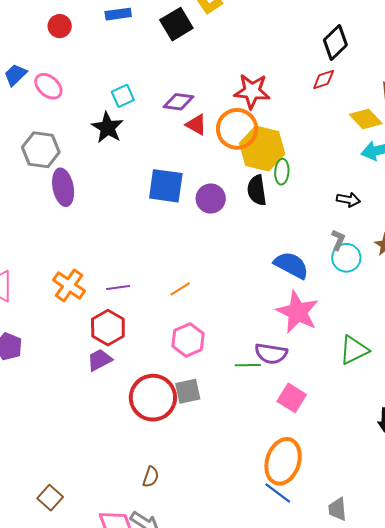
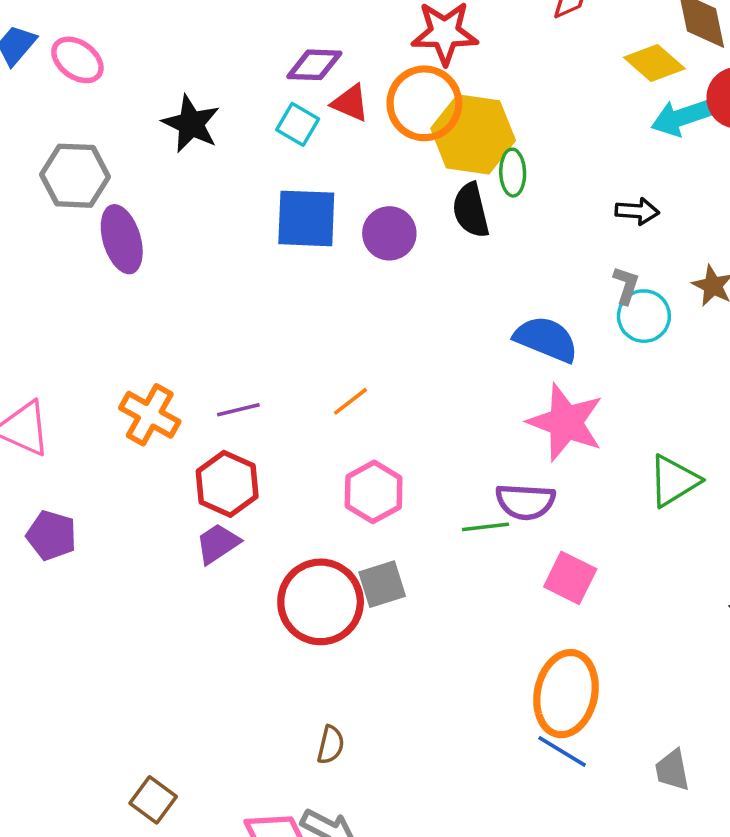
cyan square: (123, 96) -> (298, 124), moved, turned -30

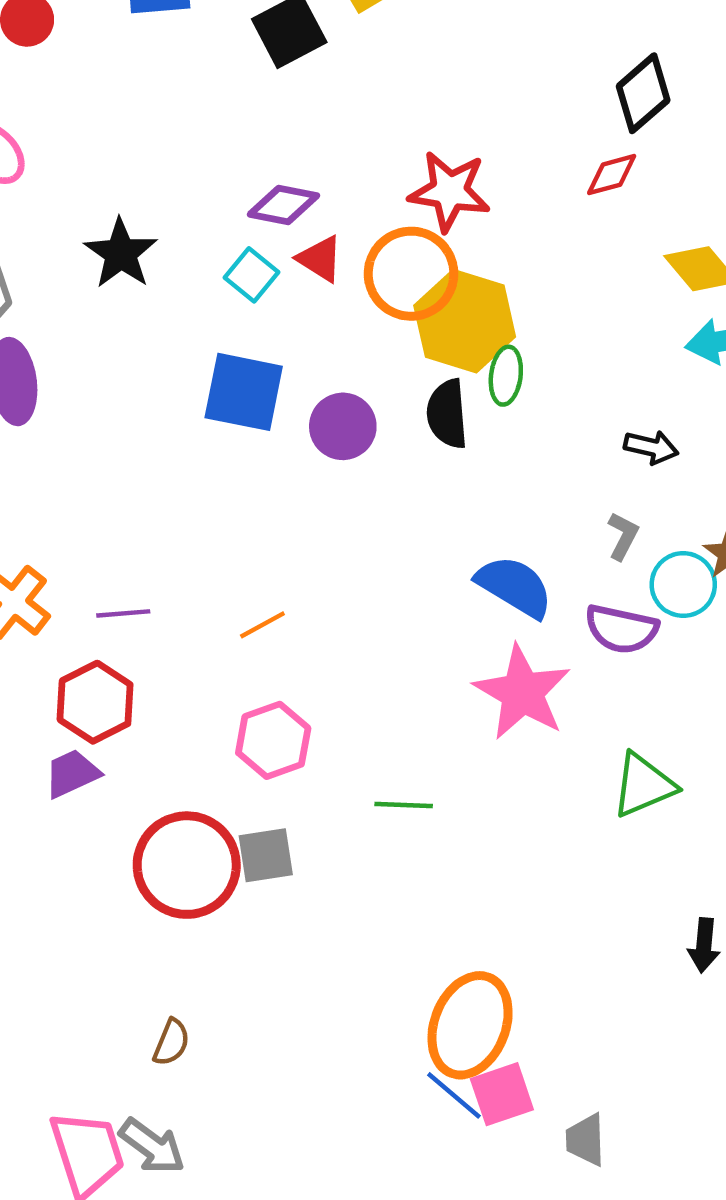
cyan circle: (644, 316) -> (683, 585), moved
purple semicircle: (525, 502) -> (621, 629), moved
pink square: (570, 578) -> (502, 1094), moved, turned 36

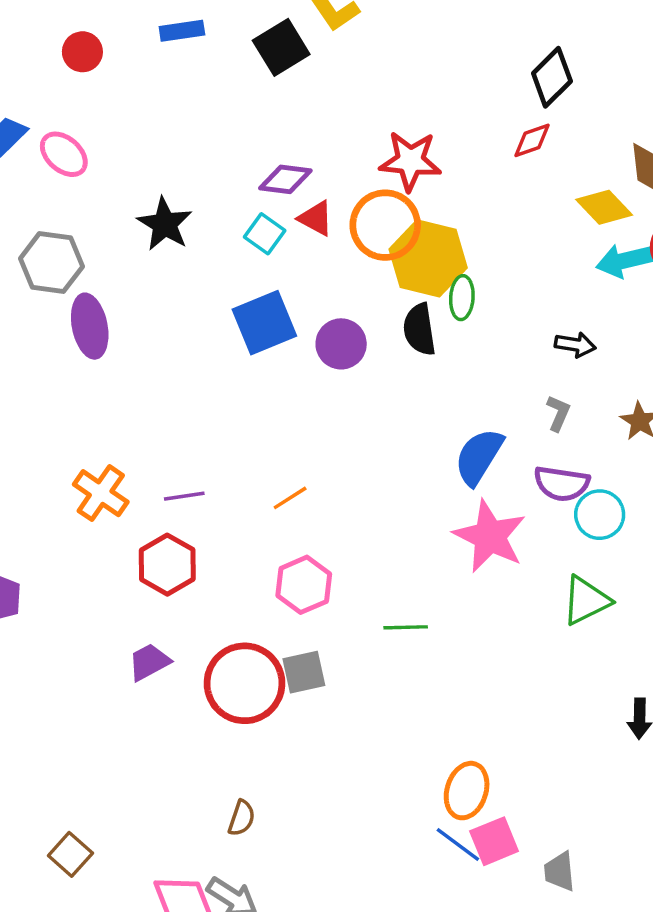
blue square: (244, 392) -> (264, 323), turned -30
cyan circle: (683, 585) -> (600, 515), moved
blue semicircle: (515, 586) -> (479, 457), turned -86
purple trapezoid: (72, 773) -> (149, 662), moved
orange ellipse: (470, 1025) -> (467, 791), size x0.7

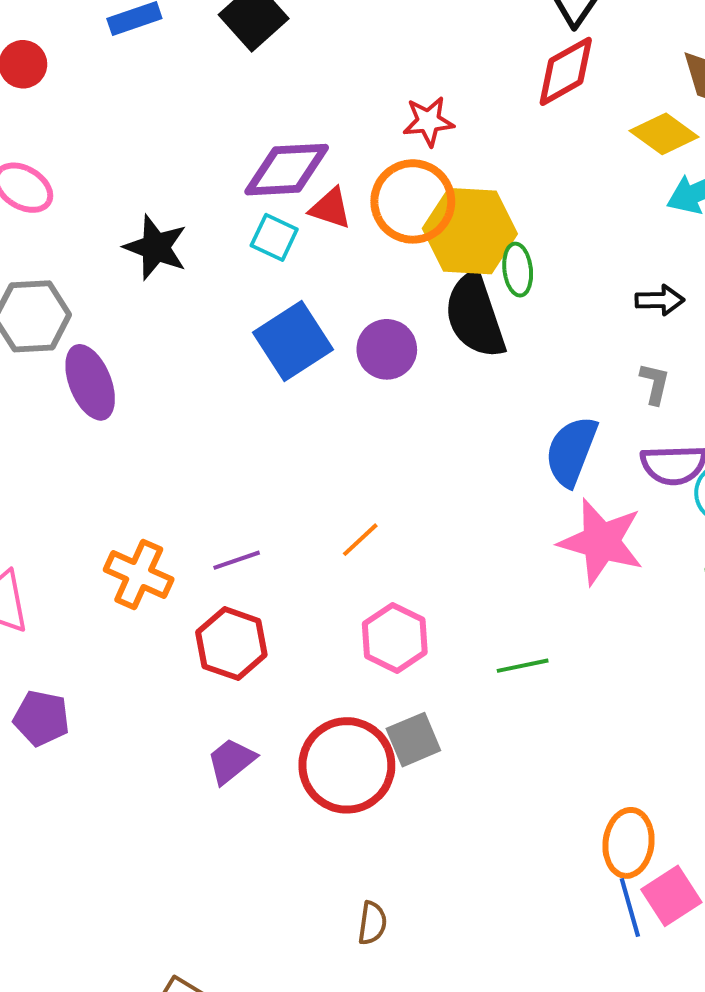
red diamond: (532, 140) -> (566, 71), size x1.5
red star: (410, 161) -> (428, 121), size x0.7
purple diamond: (285, 179) -> (287, 170), size x1.4
black semicircle: (419, 329) -> (475, 316), size x1.4
blue line: (458, 844) -> (630, 908), turned 48

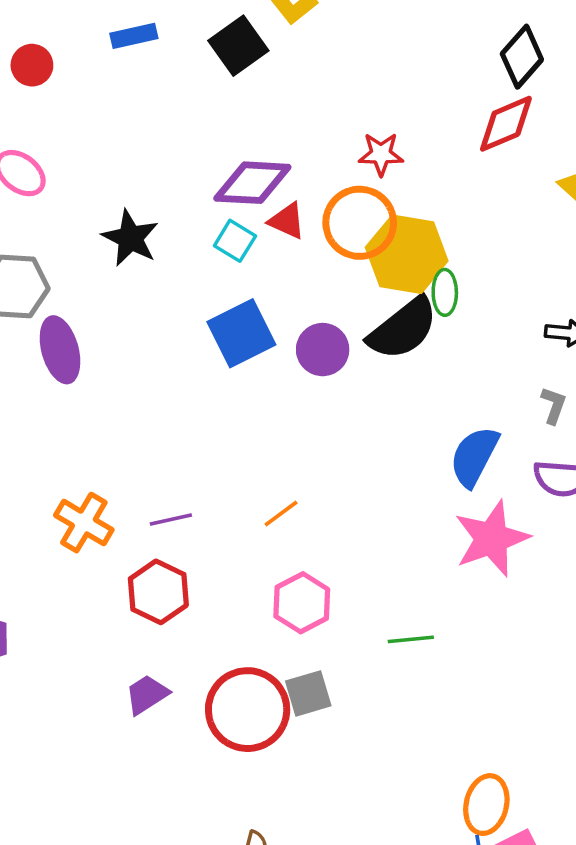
black semicircle: (475, 316) -> (403, 329), turned -116
pink star: (601, 542) -> (492, 539), turned 30

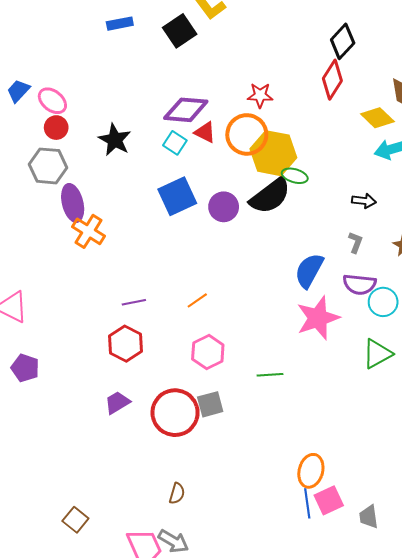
red circle: (32, 65) -> (56, 128), moved
red diamond: (506, 124) -> (332, 80), turned -36
green ellipse: (445, 292) -> (295, 176), turned -75
orange cross: (84, 523) -> (89, 231), moved

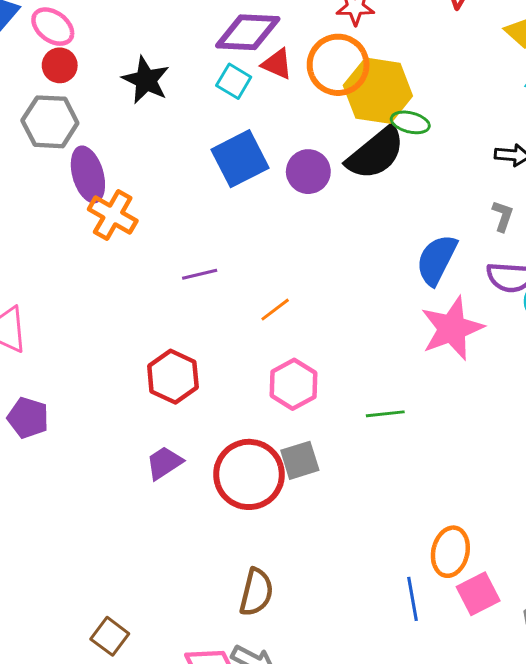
purple line: (134, 302) -> (200, 274), moved
brown semicircle: (177, 493) -> (256, 592), size x1.5
blue line: (307, 503) -> (413, 599), moved

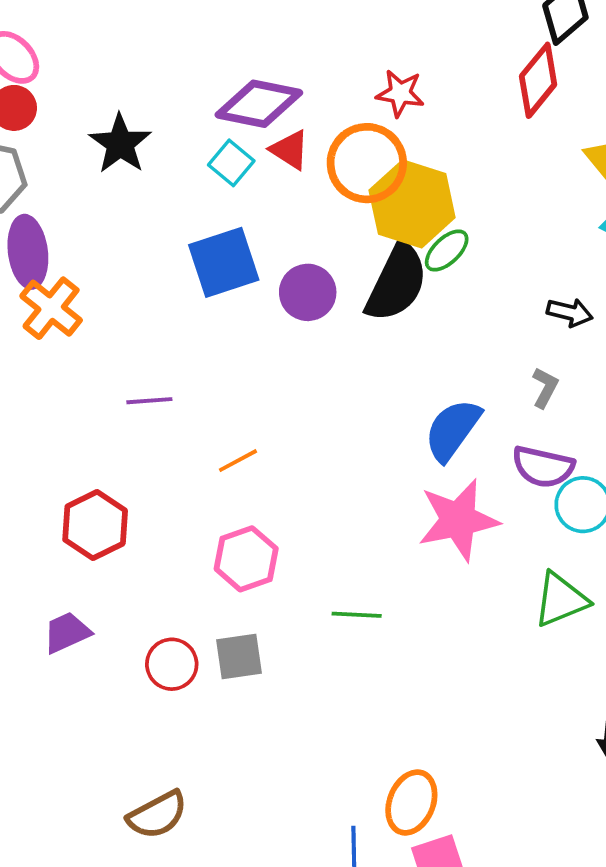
green ellipse: (410, 122) -> (447, 251), turned -66
black semicircle: (376, 153) -> (397, 283), turned -34
red circle: (249, 474) -> (172, 664), size x0.6
brown semicircle: (256, 592) -> (157, 815), turned 39

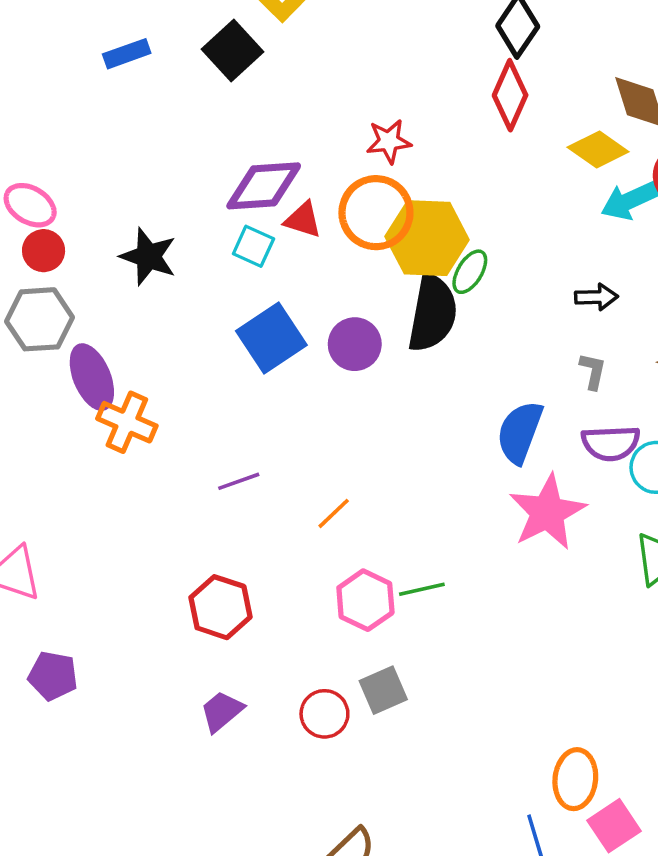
green line: (357, 615) -> (422, 589), moved

